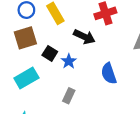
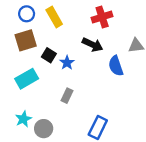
black arrow: (84, 37) -> (92, 45), moved
blue semicircle: (109, 73) -> (116, 66), moved

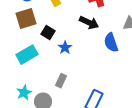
blue star: (67, 63) -> (65, 48), moved
gray rectangle: (67, 96) -> (61, 81), moved

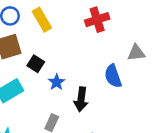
black arrow: (89, 23) -> (81, 99), moved, turned 72

